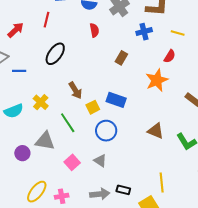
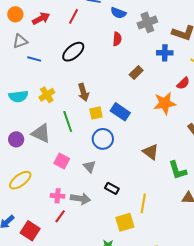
pink square: (72, 162) -> (62, 161), turned -35
black rectangle: (123, 190) -> (112, 188), moved
pink cross: (62, 196) -> (58, 196), moved

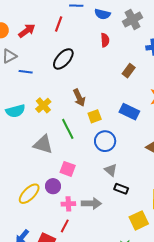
blue rectangle: (120, 112) -> (129, 112), moved
purple circle: (16, 139) -> (53, 186), moved
gray triangle: (89, 166) -> (111, 170), moved
red line: (60, 216) -> (65, 226), moved

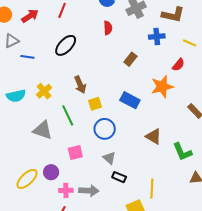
pink square: (68, 169) -> (75, 153), moved, turned -35

